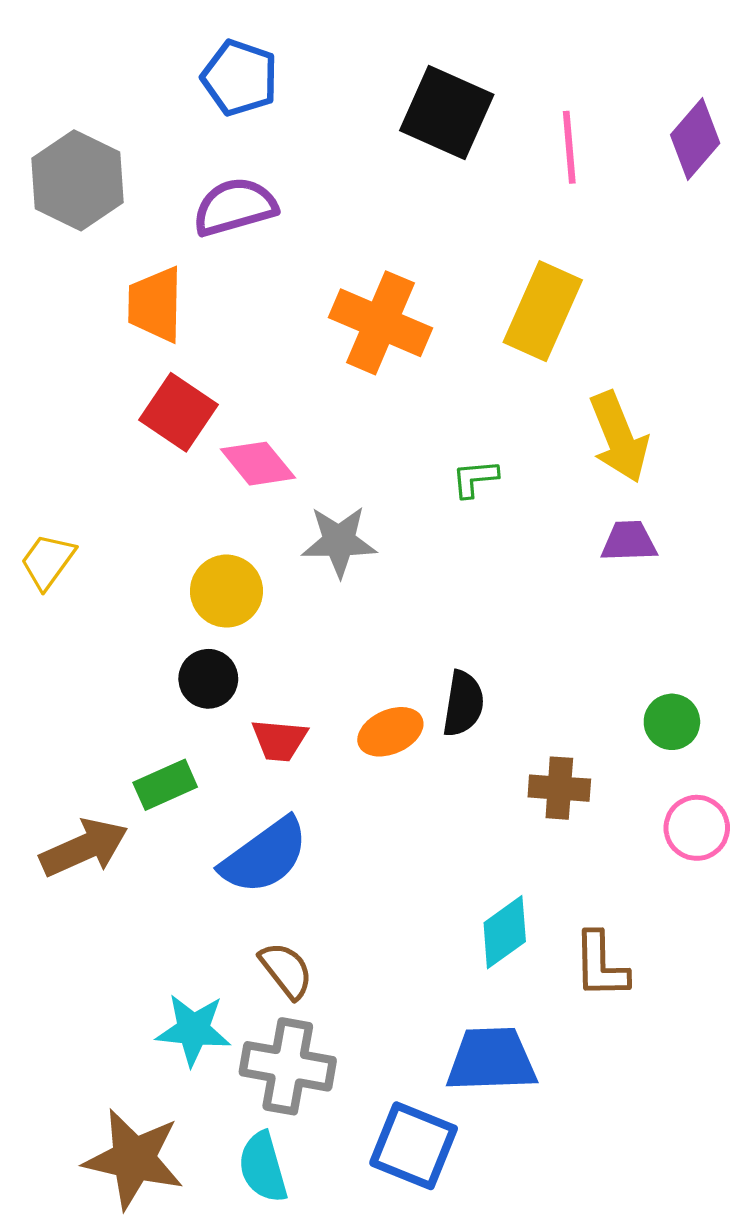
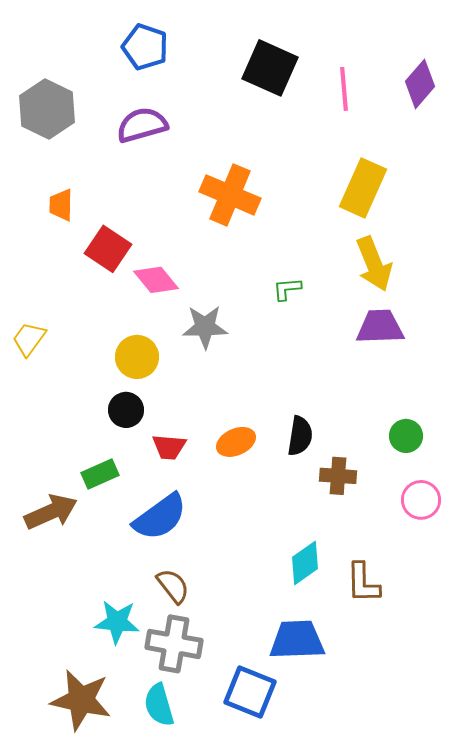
orange trapezoid: (155, 305) -> (61, 205), moved, size x0.7
yellow rectangle: (543, 311) -> (363, 188), moved
purple trapezoid: (629, 541) -> (380, 327), size x1.4
black semicircle: (463, 704) -> (300, 436), moved

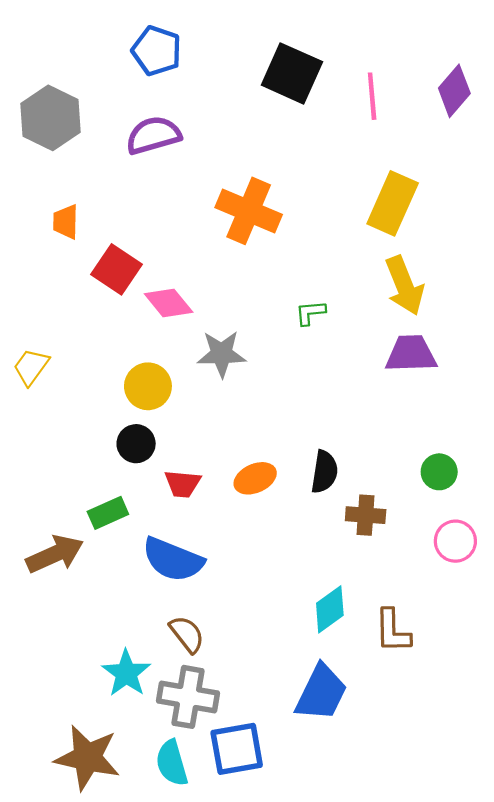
blue semicircle: (160, 517) -> (173, 560), turned 58
cyan star: (117, 622) -> (126, 673), turned 30
blue trapezoid: (297, 640) -> (321, 693), turned 118
blue square: (250, 692) -> (237, 749), moved, turned -32

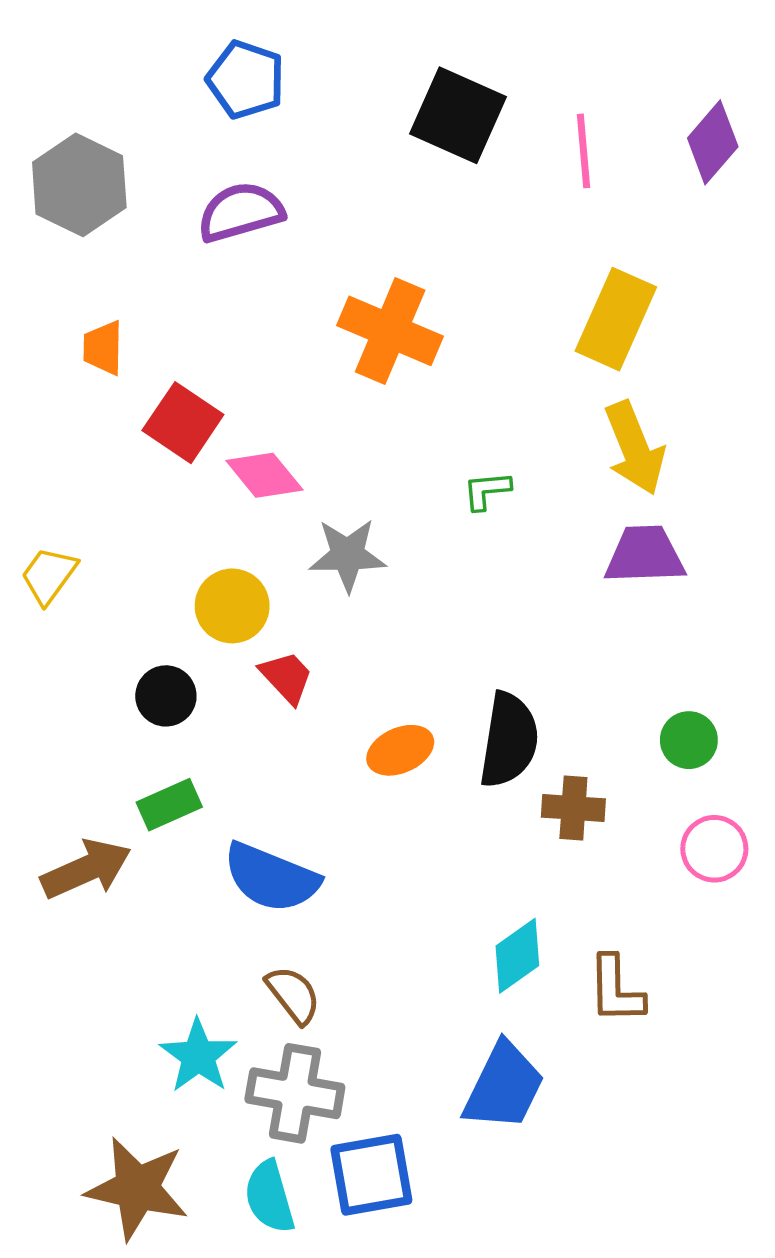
black circle: (136, 444) -> (166, 696), moved
black semicircle: (324, 472) -> (509, 740), size x1.4
red trapezoid: (183, 484) -> (286, 677), moved, turned -138

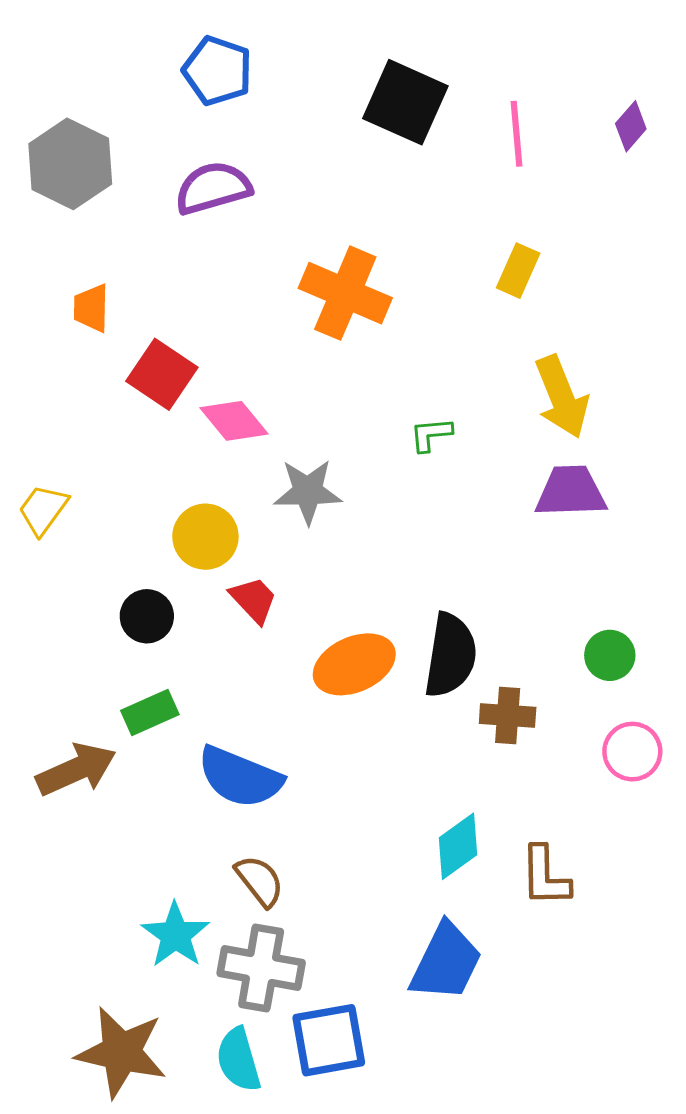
purple diamond: (713, 142) -> (631, 126), size x0.7
yellow rectangle: (616, 319) -> (518, 271), moved, size x0.6
orange ellipse: (400, 750) -> (354, 664), size x1.4

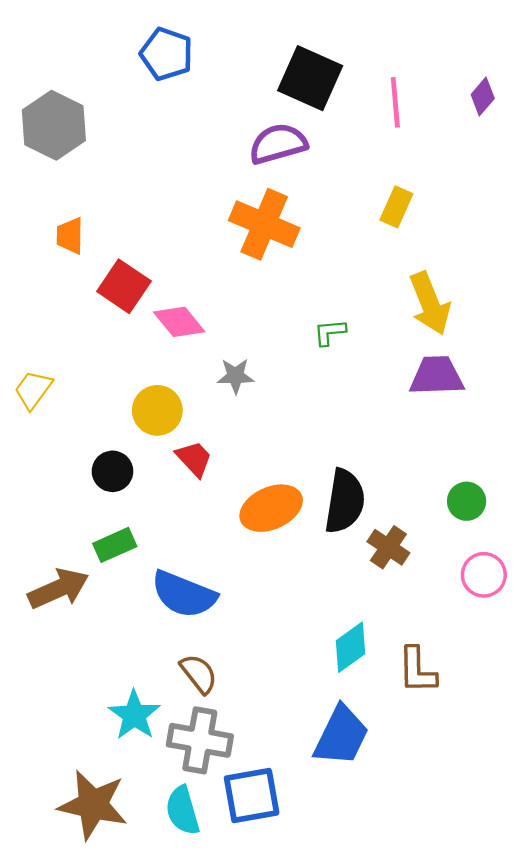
purple semicircle: (213, 188) -> (278, 144), moved
gray star: (308, 492) -> (235, 376), size x0.7
brown cross: (508, 715) -> (388, 547), turned 30

